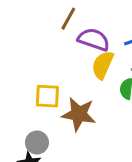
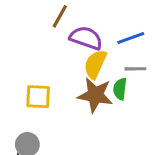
brown star: (79, 114) -> (95, 95), moved

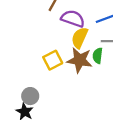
yellow square: (38, 97) -> (53, 60), moved, turned -30

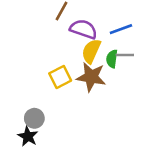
green semicircle: (98, 56) -> (112, 59), moved

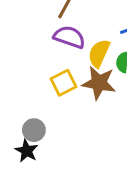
purple semicircle: (83, 29) -> (69, 37), moved

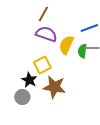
brown star: (99, 83) -> (54, 87), moved
black star: (27, 151) -> (29, 80), moved

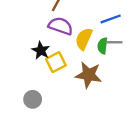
black star: (29, 80) -> (41, 50), moved
brown star: (54, 87) -> (89, 75), moved

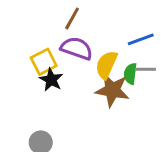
yellow square: (56, 62) -> (44, 62), moved
brown star: (89, 75) -> (112, 90), moved

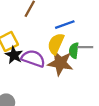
blue line: (141, 39) -> (65, 25), moved
purple semicircle: (77, 48) -> (33, 58), moved

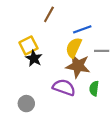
green semicircle: (74, 51) -> (94, 88), moved
purple semicircle: (33, 58) -> (64, 87), moved

